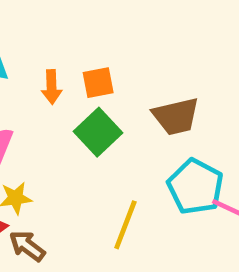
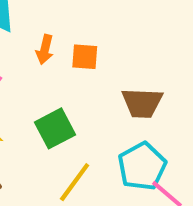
green square: (98, 132) -> (55, 128), moved

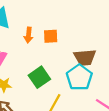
cyan pentagon: (142, 166) -> (79, 77), moved

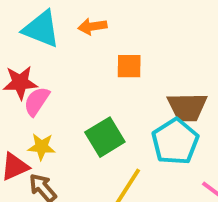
orange arrow: (28, 35) -> (92, 26), moved, turned 72

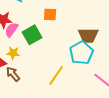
orange square: (129, 66) -> (50, 15), moved
green square: (105, 137) -> (32, 35), moved

